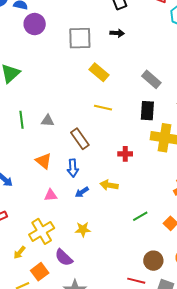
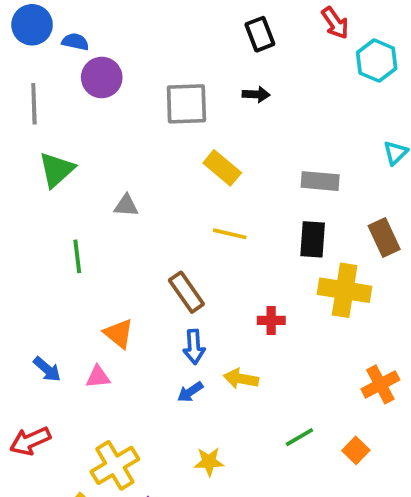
gray rectangle: (151, 79) -> (320, 181), turned -36
gray triangle: (48, 121) -> (126, 206), moved
blue arrow: (73, 168) -> (194, 347), moved
pink triangle: (51, 195) -> (98, 377), moved
yellow star: (83, 229) -> (209, 462), moved

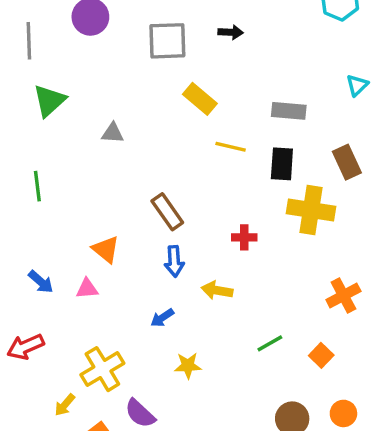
yellow line: (230, 234) -> (231, 147), moved
green line: (77, 256) -> (37, 186), moved
blue arrow: (190, 392) -> (162, 318), moved

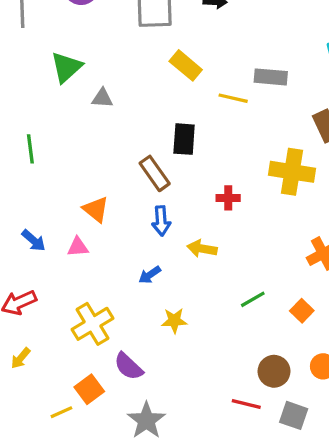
green triangle: (49, 101) -> (66, 67), moved
yellow line: (231, 147) -> (233, 98), moved
black rectangle: (282, 164) -> (184, 139), moved
yellow arrow: (65, 405) -> (21, 358), moved

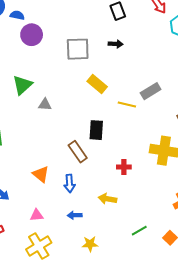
gray rectangle: (271, 77) -> (151, 91), turned -36
blue arrow: (161, 221) -> (70, 183), moved
pink triangle: (78, 247) -> (37, 215), moved
blue arrow: (150, 275) -> (75, 215), turned 32

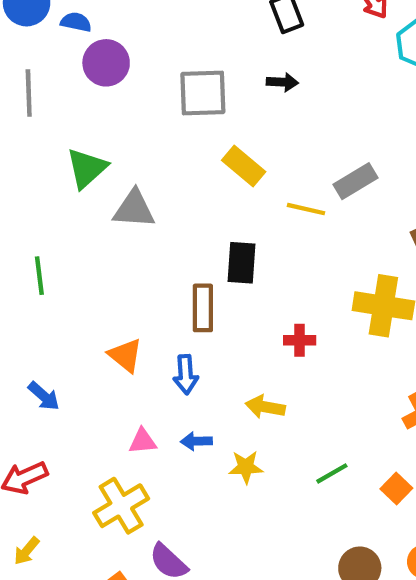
gray triangle: (45, 104) -> (134, 209), size x1.5
brown rectangle: (78, 152) -> (203, 308), turned 35
pink triangle: (37, 215) -> (143, 441), moved
yellow star: (90, 244) -> (246, 467), moved

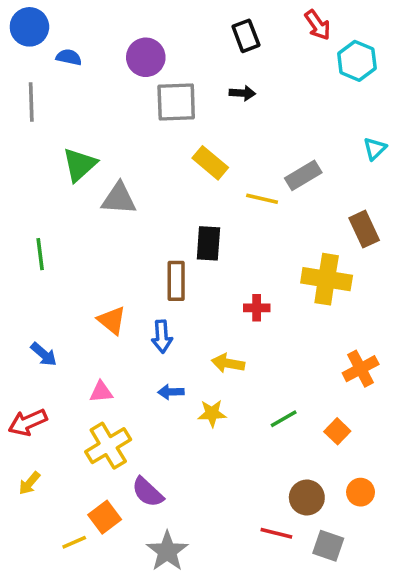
blue semicircle: (76, 22) -> (69, 57), moved
purple circle: (106, 63) -> (146, 57), moved
pink triangle: (143, 441) -> (101, 392), moved

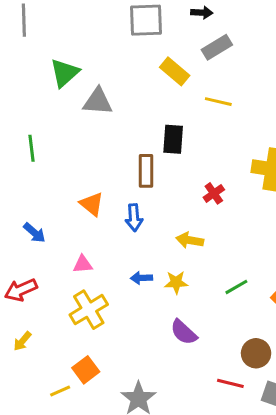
gray rectangle: (303, 175) -> (217, 47), moved
red cross: (257, 308) -> (214, 193), turned -35
blue arrow: (171, 392) -> (141, 278), moved
purple semicircle: (148, 492) -> (184, 332), moved

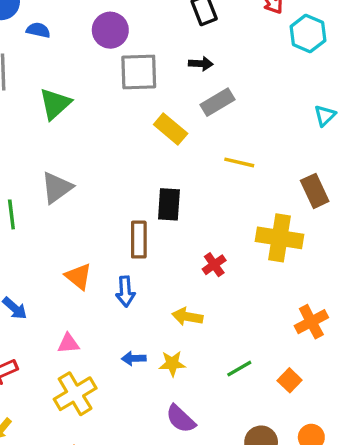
green triangle: (65, 73) -> (55, 104), moved
gray triangle: (98, 102) -> (57, 188), moved, turned -40
yellow line: (218, 102) -> (239, 162), moved

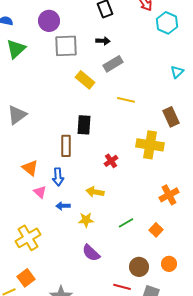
green triangle: (55, 104) -> (16, 49), moved
pink triangle: (68, 343) -> (40, 192), moved, turned 48
blue arrow: (134, 359) -> (63, 206), moved

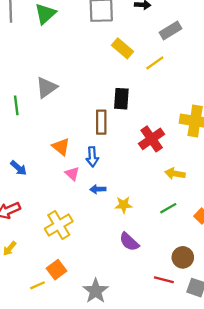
gray rectangle: (113, 64) -> (171, 30), moved
yellow line: (126, 100) -> (155, 63), moved, turned -48
red cross: (111, 161) -> (152, 139), size x1.6
yellow arrow: (95, 192) -> (175, 174), moved

